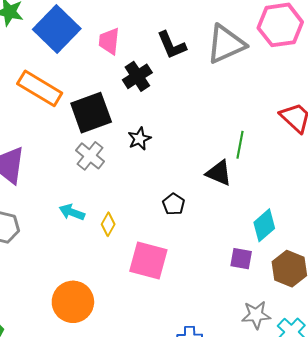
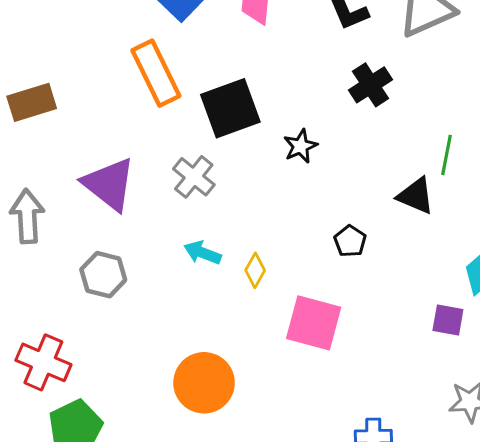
black cross: (137, 76) -> (371, 85), moved
orange rectangle: (40, 88) -> (156, 73), turned 33
gray cross: (90, 156) -> (194, 177), moved

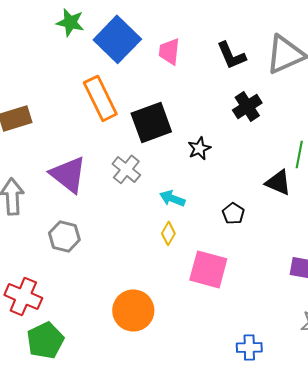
cyan arrow: (203, 253) -> (172, 198), moved

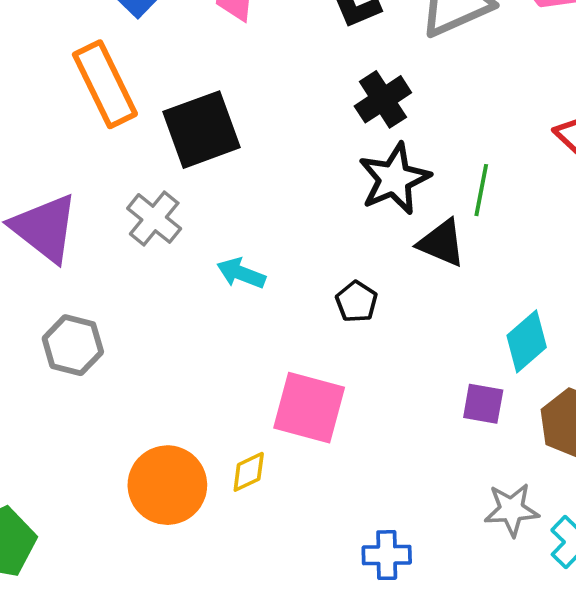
black star: (199, 148) -> (394, 179), moved, size x1.6
yellow diamond: (168, 233) -> (249, 472), moved, turned 35
gray hexagon: (64, 236) -> (73, 345), moved

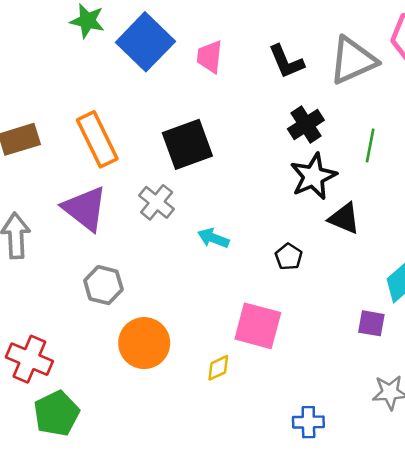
orange rectangle: (105, 84) -> (97, 139), moved
green line: (481, 190) -> (370, 146), moved
orange circle: (167, 485) -> (144, 343), moved

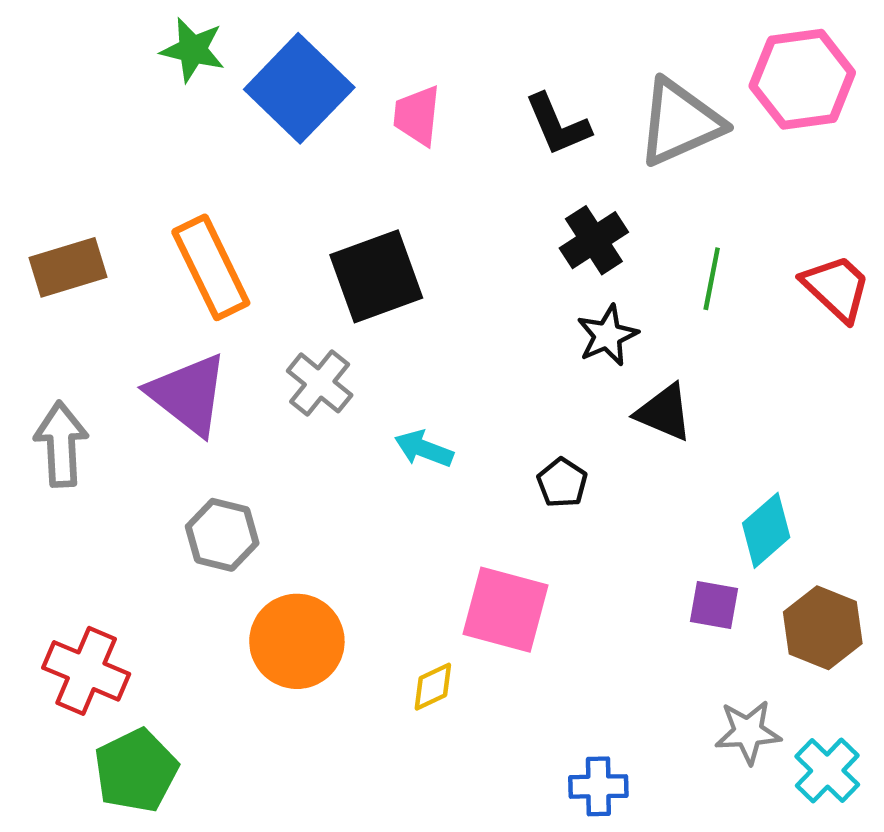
black star: (313, 176) -> (607, 335), size x0.7

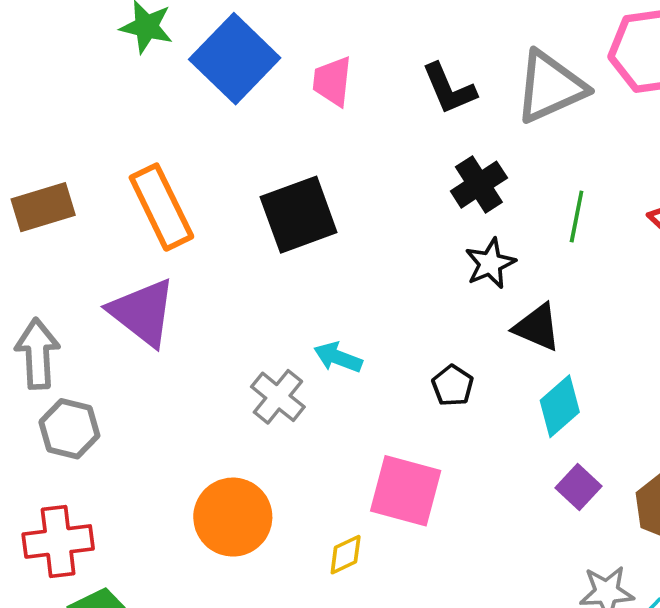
gray cross: (320, 383) -> (278, 397), moved
cyan diamond: (766, 530) -> (560, 406), moved
gray hexagon: (222, 535) -> (69, 429), moved
purple square: (714, 605) -> (578, 487), turned 33
red cross: (86, 671) -> (58, 541), turned -30

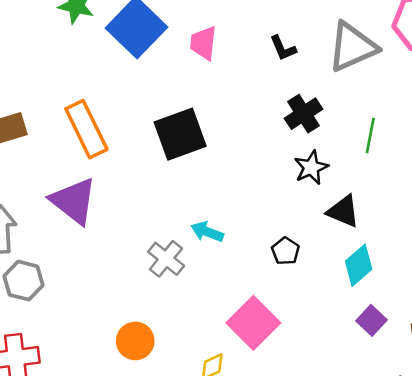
black L-shape: (449, 89) -> (283, 48), size x0.7
pink square: (406, 491) -> (253, 323), turned 30
orange circle: (233, 517) -> (135, 341), size x0.7

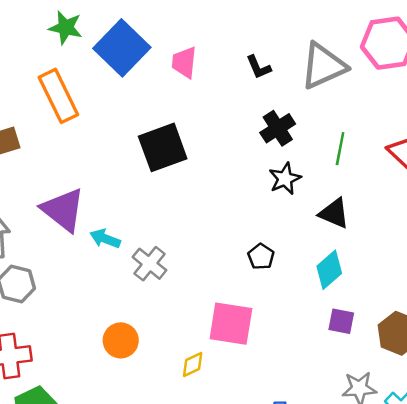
orange rectangle: (86, 129) -> (58, 96), moved
black triangle: (343, 211) -> (334, 213), moved
cyan arrow: (207, 232) -> (105, 239), moved
purple square: (372, 320) -> (341, 321), turned -32
pink square: (253, 323) -> (231, 324), turned -36

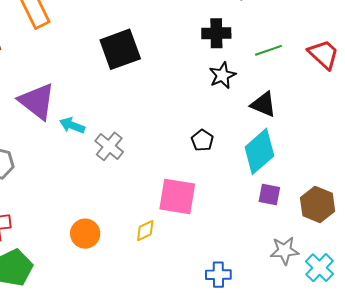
black cross: (278, 128) -> (216, 33), turned 32
green line: (340, 149) -> (268, 50), turned 60
cyan diamond: (329, 270) -> (259, 151), size x1.4
orange circle: (121, 340) -> (85, 234), moved

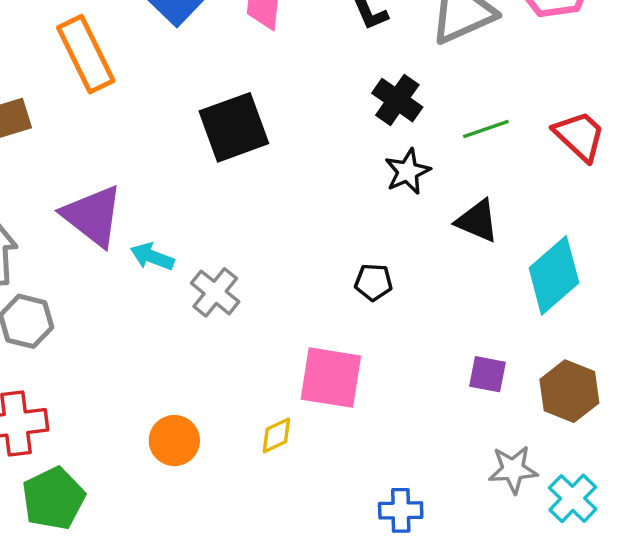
black cross: (216, 33) -> (397, 100), turned 36
black pentagon: (202, 140) -> (373, 282), turned -30
cyan diamond: (259, 151) -> (554, 275), moved

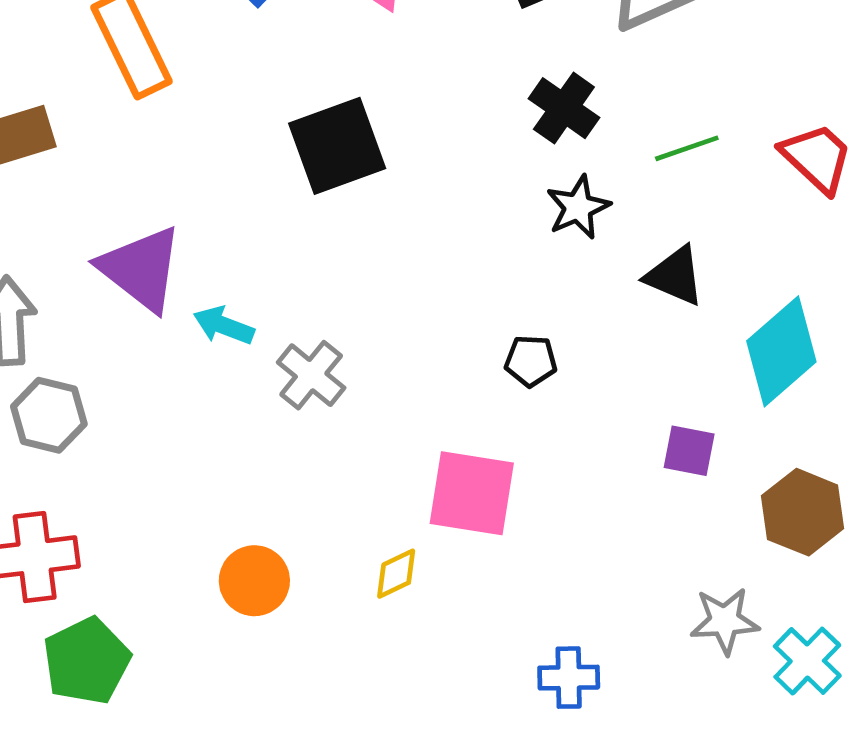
purple square: (488, 374) -> (689, 451), moved

